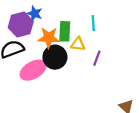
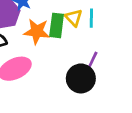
yellow triangle: (78, 44) -> (74, 18), moved, turned 35
black circle: (55, 57) -> (81, 78), moved

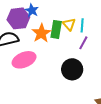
orange star: (37, 31) -> (41, 33), turned 30
purple line: (92, 61) -> (83, 43), moved

